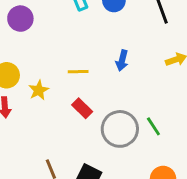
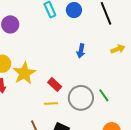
yellow line: (78, 72) -> (51, 104), moved
yellow star: (39, 90) -> (24, 73), size x1.6

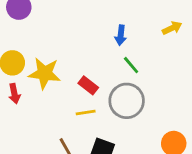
yellow star: (24, 73) -> (45, 73), turned -30
green line: (104, 95) -> (131, 65), moved

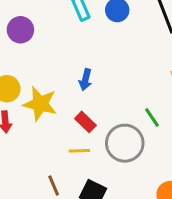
blue arrow: (121, 35) -> (85, 80), moved
green line: (131, 65) -> (152, 117), moved

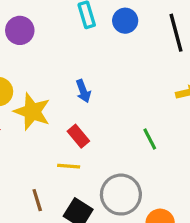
blue arrow: (85, 80) -> (83, 91), turned -40
gray circle: (125, 143) -> (121, 195), moved

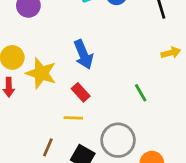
blue arrow: (83, 91) -> (83, 54), size x1.5
brown line: (37, 200) -> (48, 147), turned 42

